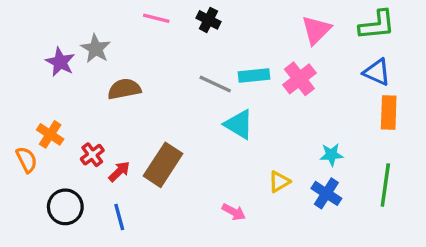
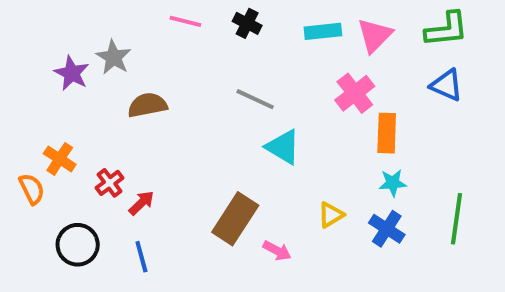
cyan rectangle: (254, 75) -> (323, 31), moved
orange rectangle: (389, 113) -> (387, 133), moved
brown rectangle: (163, 165) -> (235, 219), moved

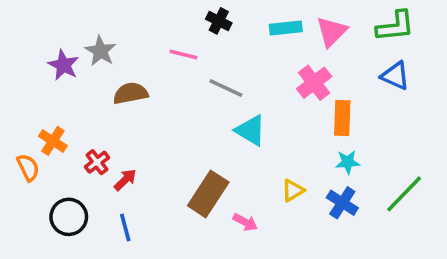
pink line: (185, 21) -> (183, 54), moved
green line: (457, 219) -> (404, 194), turned 36

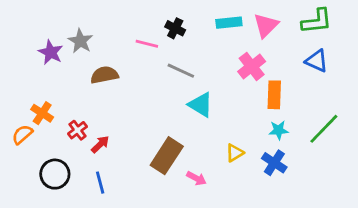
black cross: (219, 21) -> (175, 28), moved
orange semicircle: (28, 167) -> (22, 134), turned -105
green line: (404, 194) -> (324, 129), moved

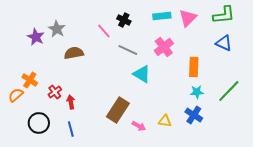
pink line: (147, 44) -> (104, 31), turned 35
pink cross: (252, 66) -> (164, 47), moved
red arrow: (100, 144) -> (71, 102), turned -56
yellow triangle: (235, 153) -> (165, 121), moved, turned 40

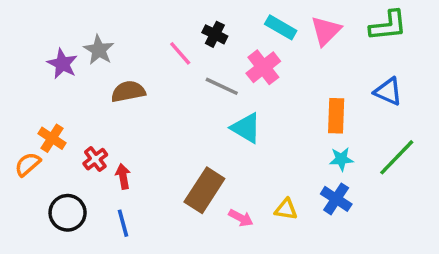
cyan rectangle: (162, 16) -> (281, 27), turned 36
blue triangle: (224, 43) -> (388, 91), moved
pink cross: (164, 47) -> (263, 67), moved

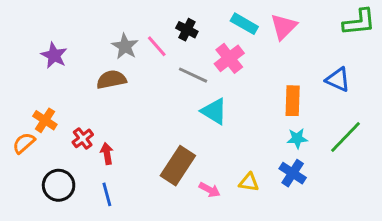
green L-shape: (388, 26) -> (359, 22), moved
gray star: (99, 50) -> (125, 46), moved

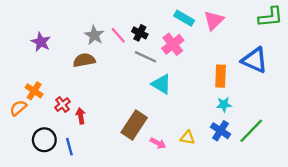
black cross: (187, 30) -> (140, 33), moved
blue triangle: (338, 80) -> (255, 60), size x1.4
green line: (346, 137) -> (251, 131), moved
blue line: (107, 194) -> (69, 147), moved

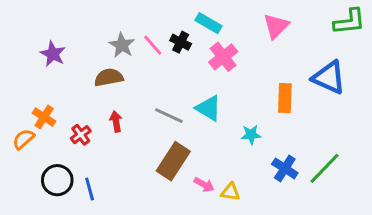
cyan rectangle: (184, 18) -> (208, 23), moved
gray line: (145, 57) -> (169, 116), moved
cyan star: (224, 105) -> (251, 135), moved
red arrow: (81, 116) -> (116, 121), moved
yellow triangle: (188, 138) -> (230, 192), moved

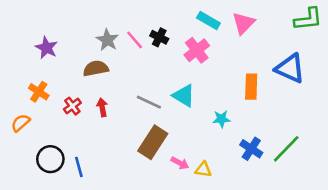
cyan rectangle: (208, 23) -> (208, 20), moved
orange cross: (44, 117) -> (39, 92), moved
red cross: (81, 135) -> (72, 106), moved

